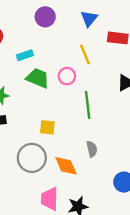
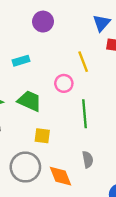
blue triangle: (89, 19) -> (101, 23), moved
green trapezoid: (38, 78) -> (30, 101), moved

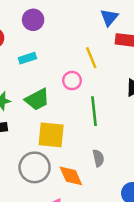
purple circle: (43, 22) -> (33, 20), moved
green trapezoid: (30, 101) -> (37, 99), turned 130
yellow square: (42, 136) -> (51, 135), size x1.6

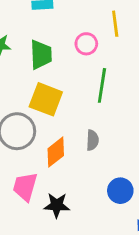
green trapezoid: (37, 99) -> (41, 55), turned -80
orange diamond: (71, 176) -> (56, 152), turned 60

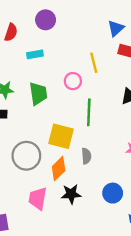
yellow square: (46, 99) -> (61, 136), moved
black star: (57, 205) -> (71, 194), moved

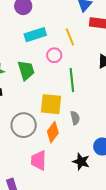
cyan rectangle: (35, 54) -> (35, 35), moved, size x1.5
black star: (71, 194) -> (81, 162), moved, turned 30

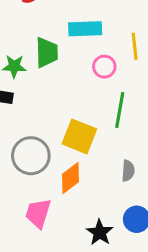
green trapezoid: (26, 70) -> (47, 52), moved
gray semicircle: (75, 118) -> (128, 171), moved

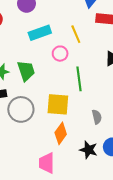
green trapezoid: (47, 52) -> (26, 71), moved
gray circle: (31, 156) -> (21, 109), moved
black star: (100, 232) -> (89, 150), moved

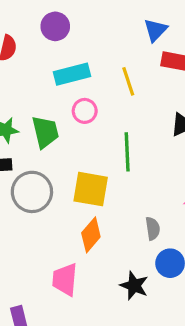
pink circle: (60, 54) -> (85, 111), moved
gray semicircle: (97, 117) -> (153, 228), moved
black star: (89, 150) -> (134, 286), moved

